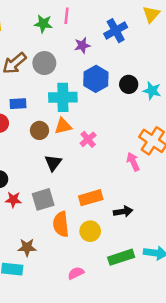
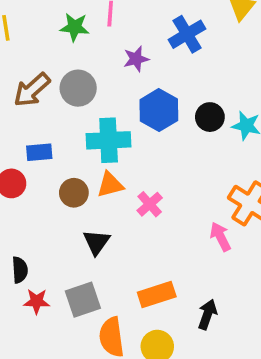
black arrow: (123, 212) -> (207, 314), turned -60

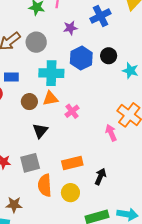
black circle: (210, 117) -> (109, 56), moved

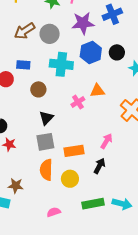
purple star: (70, 28) -> (83, 23), size x1.6
orange triangle: (50, 99) -> (97, 91), moved
pink arrow: (111, 133) -> (106, 141), moved, turned 49
gray square: (30, 163) -> (45, 142), moved

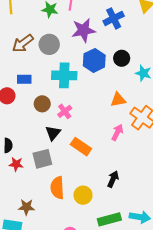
orange triangle: (97, 91) -> (118, 100), moved
pink cross: (78, 102) -> (65, 111), moved
pink arrow: (106, 141) -> (117, 132), moved
gray square: (45, 142) -> (42, 159), moved
orange rectangle: (74, 151) -> (81, 147), moved, turned 48

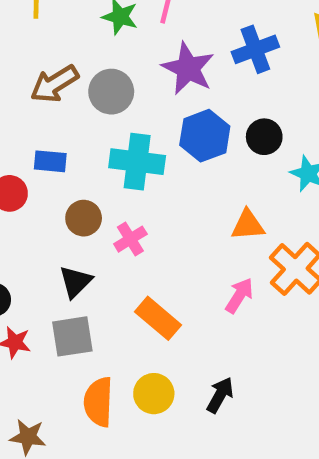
purple star: (83, 30) -> (188, 68), turned 30
black triangle: (53, 133) -> (75, 282), moved
yellow circle: (83, 195) -> (154, 394), moved

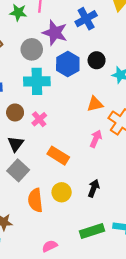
gray circle: (111, 92) -> (32, 49), moved
gray square: (72, 336) -> (18, 170), turned -30

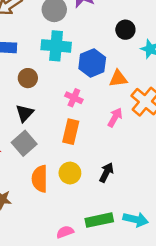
blue hexagon: (68, 64) -> (92, 63), moved
pink cross: (39, 119) -> (74, 98), moved, turned -32
orange rectangle: (58, 156) -> (71, 132), turned 65
pink semicircle: (50, 246) -> (65, 232), moved

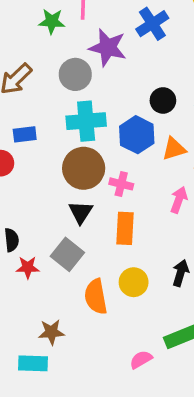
black circle: (125, 30) -> (163, 100), moved
brown circle: (28, 78) -> (84, 168), moved, size x1.6
black triangle: (25, 113) -> (81, 212), moved

